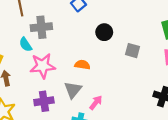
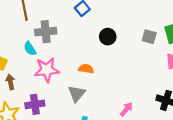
gray square: (132, 51) -> (149, 37), moved
purple cross: (44, 101) -> (35, 104), moved
pink arrow: (96, 103) -> (126, 109), moved

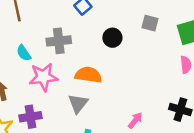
gray cross: (46, 32) -> (59, 41), moved
gray square: (149, 37) -> (150, 23), moved
orange semicircle: (86, 69) -> (88, 75), size x1.5

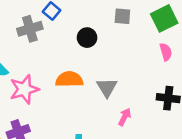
gray cross: (59, 41) -> (30, 29), moved
gray triangle: (78, 103) -> (107, 87), moved

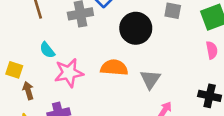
black circle: (87, 38) -> (136, 28), size x1.6

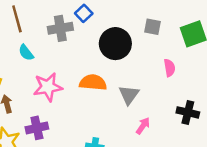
cyan semicircle: (47, 50) -> (26, 53), moved
pink semicircle: (212, 50) -> (169, 68), moved

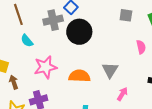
black circle: (115, 44) -> (79, 32), moved
orange semicircle: (93, 82) -> (79, 76), moved

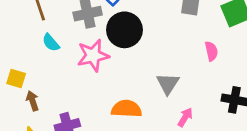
pink star: (45, 67) -> (93, 55), moved
orange semicircle: (79, 76) -> (126, 109), moved

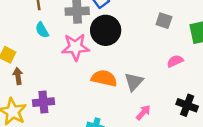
pink semicircle: (211, 51) -> (175, 61), turned -112
orange semicircle: (126, 109) -> (104, 78), moved

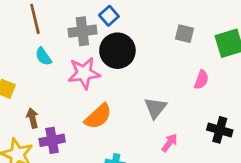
pink semicircle: (175, 61) -> (201, 80), turned 140
brown arrow: (18, 76) -> (32, 118), moved
orange semicircle: (104, 78) -> (98, 116), moved, turned 130

